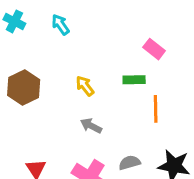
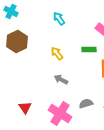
cyan arrow: (60, 25) -> (59, 19), moved
brown hexagon: (24, 87) -> (17, 42), moved

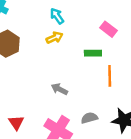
yellow arrow: (57, 54) -> (55, 38), moved, turned 104

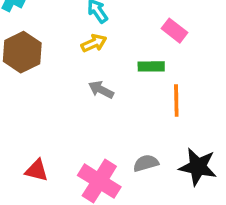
gray arrow: (59, 89) -> (101, 90), moved
red triangle: (16, 123) -> (37, 170), turned -42

